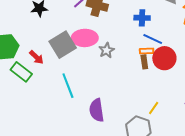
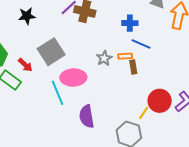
pink ellipse: (85, 38) -> (73, 78), moved
gray star: (107, 50) -> (104, 58), moved
orange rectangle: (147, 51) -> (125, 56), moved
red circle: (164, 58) -> (160, 101), moved

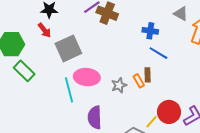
orange rectangle: (125, 56) -> (139, 81), moved, turned 56
gray star: (104, 58) -> (119, 85), moved
red arrow: (25, 65) -> (44, 30), moved

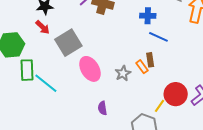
green rectangle: (24, 71) -> (27, 70), turned 50
pink ellipse: (87, 77) -> (90, 69), turned 60
cyan line: (69, 90) -> (46, 83), moved, turned -30
purple semicircle: (95, 117) -> (102, 108), size x0.6

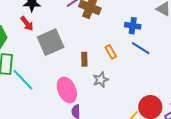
brown rectangle: (150, 60) -> (84, 59), moved
orange rectangle: (142, 67) -> (111, 52), moved
pink ellipse: (90, 69) -> (67, 90), moved

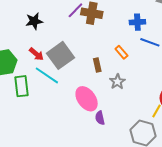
red arrow: (27, 24) -> (36, 54), moved
cyan line: (23, 80) -> (47, 75), moved

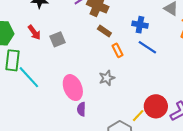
gray square: (61, 55) -> (57, 39), size x0.6
brown rectangle: (97, 65) -> (104, 31), moved, turned -56
cyan line: (47, 75) -> (29, 77), moved

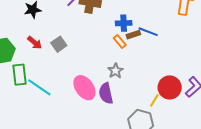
blue cross: (140, 25) -> (124, 23), moved
brown rectangle: (104, 31) -> (133, 35), moved, turned -40
purple semicircle: (81, 109) -> (106, 93), moved, size x1.5

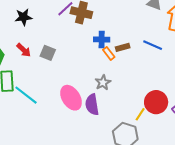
blue cross: (124, 23) -> (102, 40), moved
blue line: (148, 32) -> (153, 45), moved
gray square: (59, 44) -> (48, 53), turned -35

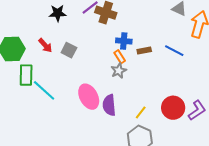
black star: (23, 17) -> (58, 13), moved
orange rectangle: (109, 53) -> (120, 57), moved
gray star: (103, 82) -> (119, 71), moved
yellow line: (140, 114) -> (141, 112), moved

